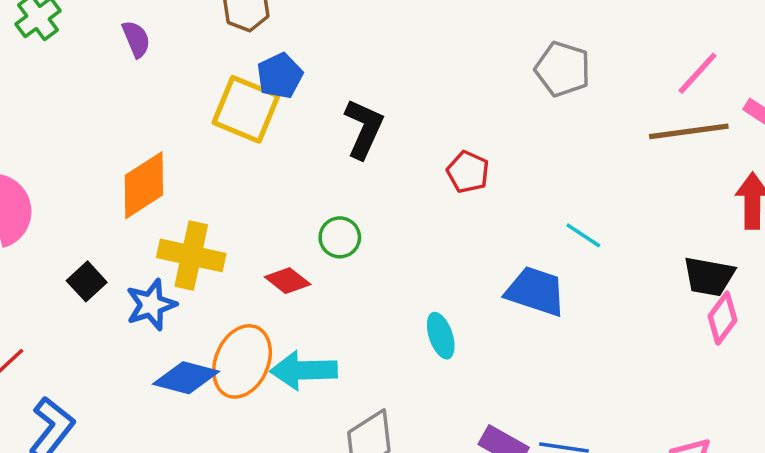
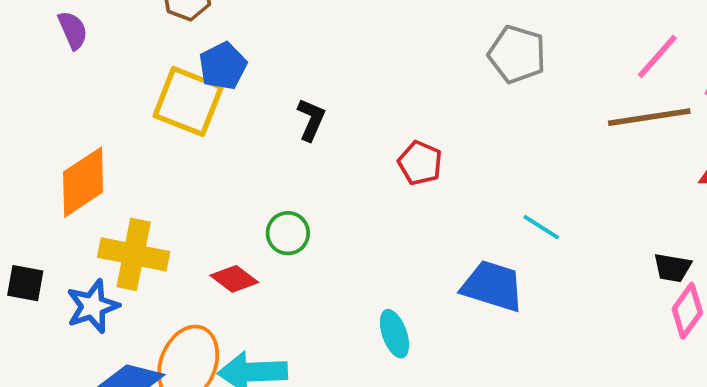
black L-shape: (364, 129) -> (311, 120), size x0.7
black trapezoid: (709, 276) -> (673, 268), size x0.7
black square: (87, 281) -> (25, 283), turned -36

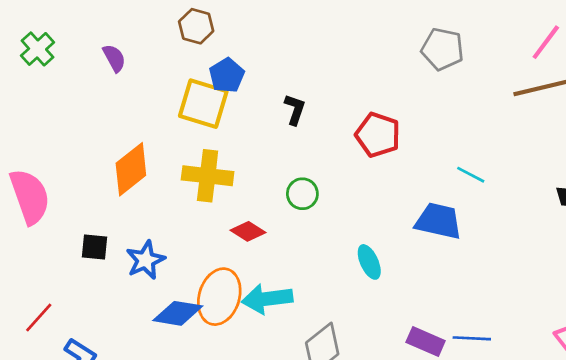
red pentagon: (420, 163) -> (378, 135), size x1.4
green circle: (288, 233) -> (302, 194), moved
yellow cross: (134, 254) -> (208, 176), moved

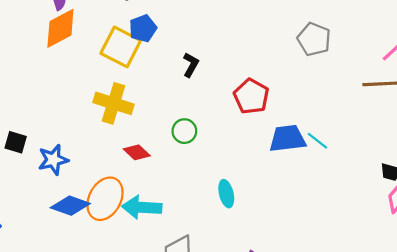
orange diamond: (131, 169) -> (60, 28), moved
blue trapezoid: (438, 221) -> (287, 139), moved, turned -30

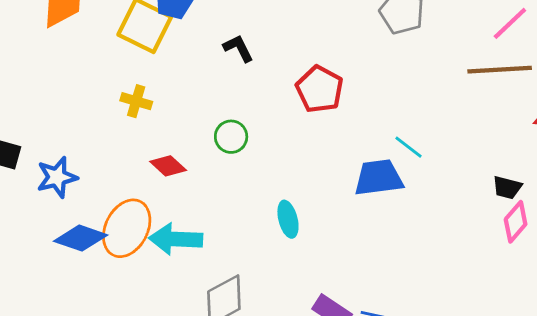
black L-shape: (191, 65) -> (238, 48), turned -55
yellow cross: (114, 103) -> (136, 101), size x0.6
blue trapezoid: (287, 139) -> (379, 178), moved

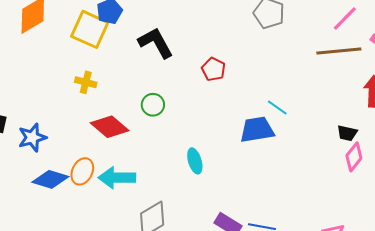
black L-shape: (238, 48) -> (156, 43), size x1.6
red pentagon: (320, 89) -> (214, 69), size x0.7
red diamond: (168, 166) -> (110, 127), size x1.5
orange ellipse: (127, 228) -> (82, 171), size x0.7

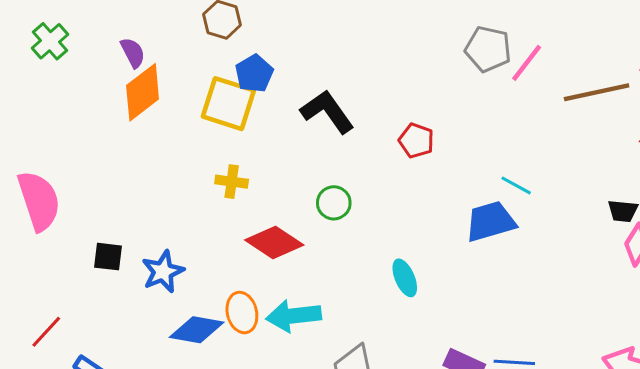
pink line: (345, 18) -> (527, 63), moved
orange ellipse: (82, 171) -> (242, 313), turned -32

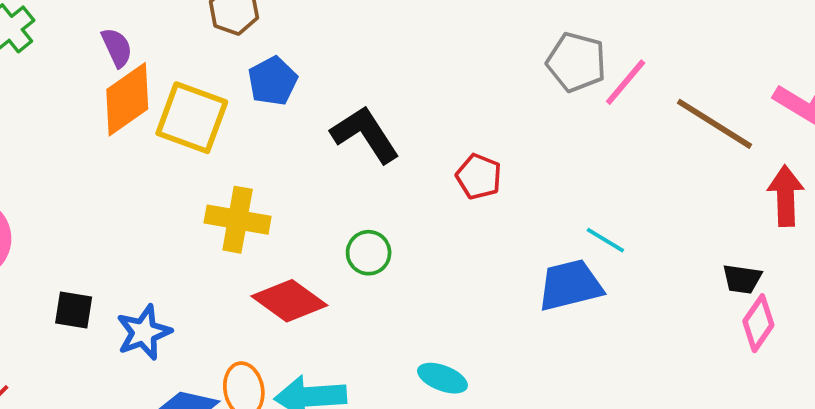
brown line: (597, 92) -> (714, 124), turned 42
yellow square: (228, 104) -> (192, 118), moved
yellow cross: (232, 182) -> (238, 220), size x1.5
cyan ellipse: (405, 278) -> (442, 378), moved, turned -48

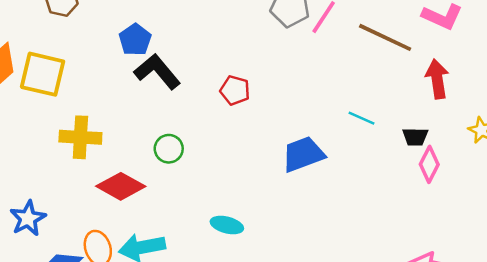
blue pentagon: (273, 81) -> (135, 40), moved
cyan line: (605, 240) -> (361, 118), moved

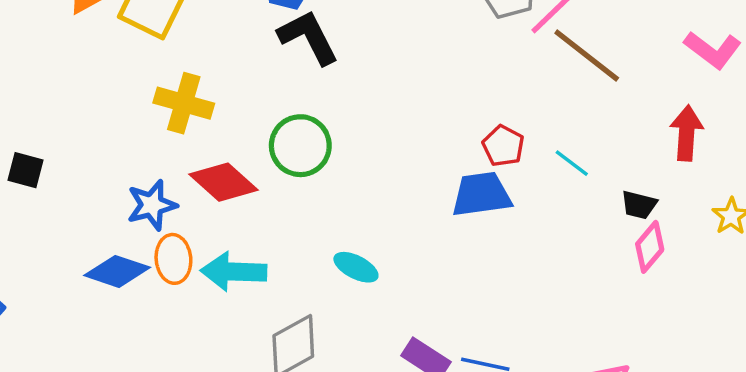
brown line: (385, 37) -> (587, 56), moved
red pentagon: (235, 90) -> (503, 146), moved
green circle: (169, 149) -> (300, 146), size x1.5
blue star: (28, 218) -> (152, 205), moved

